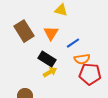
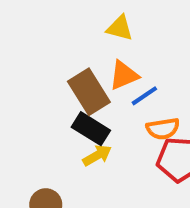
brown rectangle: (24, 31) -> (89, 92), moved
orange triangle: (51, 33) -> (124, 75), moved, turned 35

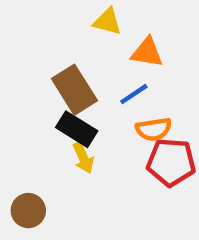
orange triangle: (124, 75) -> (147, 52), moved, turned 32
yellow arrow: (97, 155) -> (83, 158), turned 96

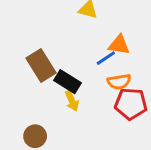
orange triangle: (147, 52) -> (119, 45), moved
brown rectangle: (74, 90) -> (41, 66), moved

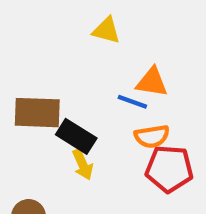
blue line: (106, 58) -> (132, 102), turned 54
brown rectangle: (41, 66) -> (37, 113), turned -56

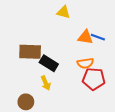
blue line: (132, 102) -> (98, 37), moved
yellow arrow: (83, 164) -> (46, 83), moved

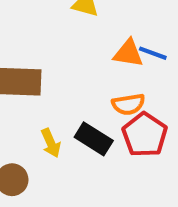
black rectangle: (49, 63) -> (94, 139), moved
red pentagon: (94, 79) -> (145, 135), turned 30

